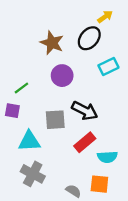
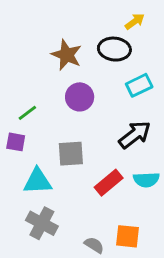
black ellipse: (89, 38) -> (114, 49), turned 55
black arrow: (85, 111) -> (135, 135), moved, turned -65
cyan semicircle: (107, 157) -> (146, 180), moved

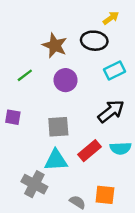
green line: (27, 113) -> (25, 75), moved
cyan triangle: (37, 181) -> (56, 160), moved

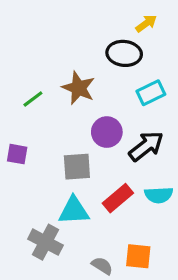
brown star: (55, 45) -> (79, 88), moved
purple circle: (66, 80) -> (107, 132), moved

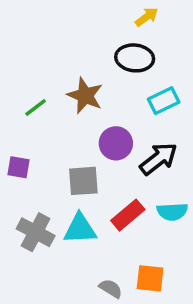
yellow arrow: (146, 24) -> (147, 17), moved
gray cross: (45, 242) -> (36, 232), moved

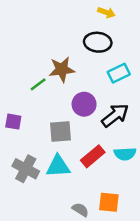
yellow arrow: (147, 17) -> (106, 12), turned 56
brown star: (85, 96) -> (62, 69), turned -30
green line: (36, 107) -> (38, 84), moved

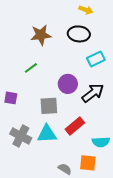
brown star: (62, 69) -> (41, 35), moved
cyan semicircle: (125, 154) -> (101, 142), moved

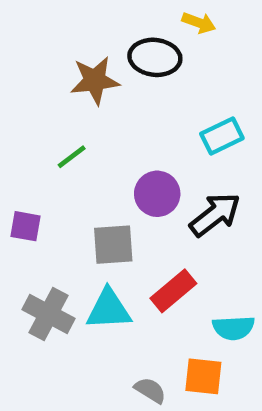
black ellipse: (79, 34) -> (155, 57), moved

